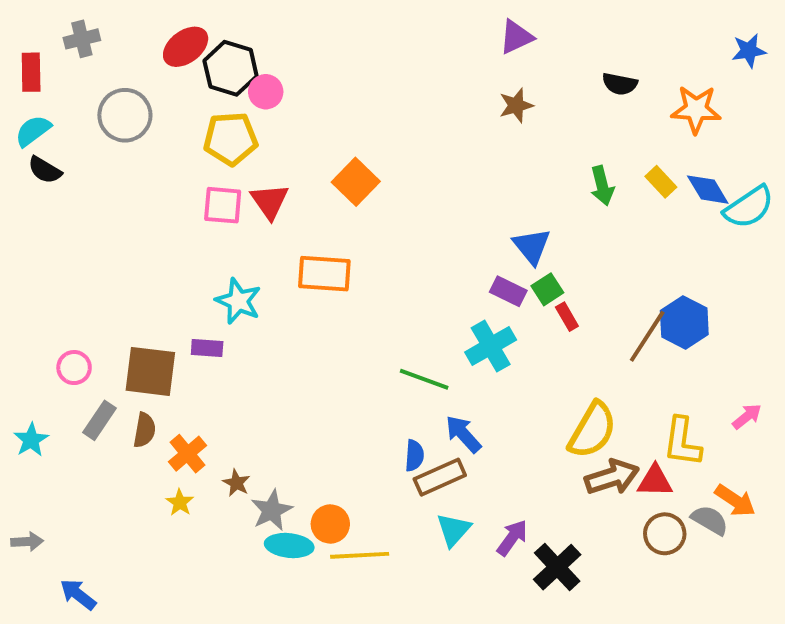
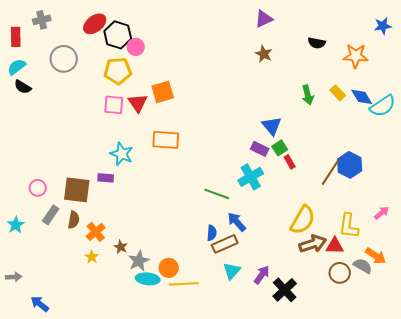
brown star: (516, 105) -> (264, 54), turned -30
orange square: (356, 182) -> (163, 92), moved, turned 30

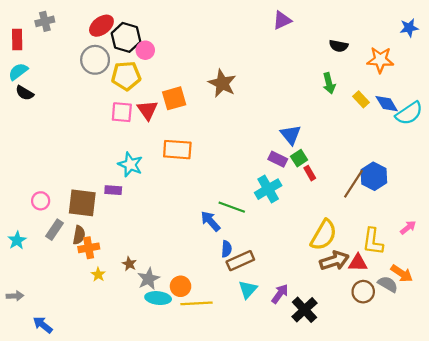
brown star: (264, 54) -> (222, 83), moved, size x1.5
gray circle: (64, 59) -> (95, 60), moved
green arrow: (308, 95) -> (329, 83), moved
blue arrow: (237, 222) -> (210, 221), moved
orange cross: (96, 232) -> (89, 248), moved, turned 30

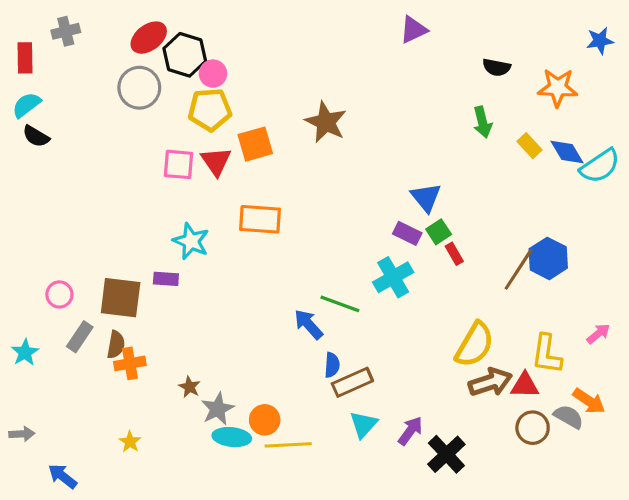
yellow pentagon: (126, 76) -> (210, 110), moved
yellow star: (98, 275) -> (130, 442), moved

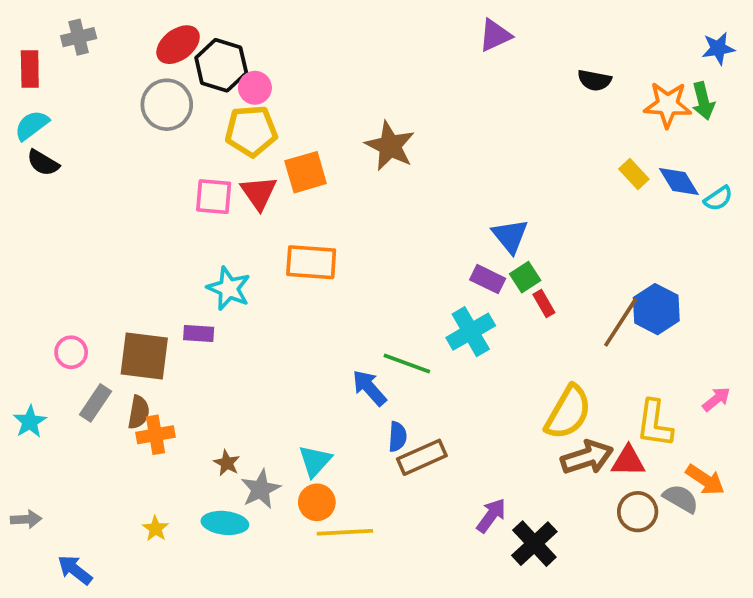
green arrow: (482, 122) -> (703, 101), moved
cyan semicircle: (600, 166) -> (718, 198), size x0.6
cyan triangle: (363, 425) -> (315, 461), moved
cyan ellipse: (232, 437) -> (225, 523), moved

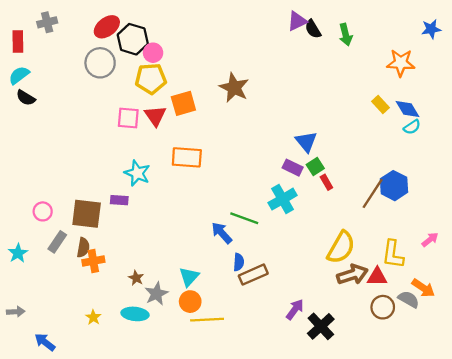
black semicircle: (594, 80) -> (313, 29), moved, turned 48
green arrow: (703, 101) -> (346, 35), moved
cyan semicircle: (718, 198) -> (412, 127), moved

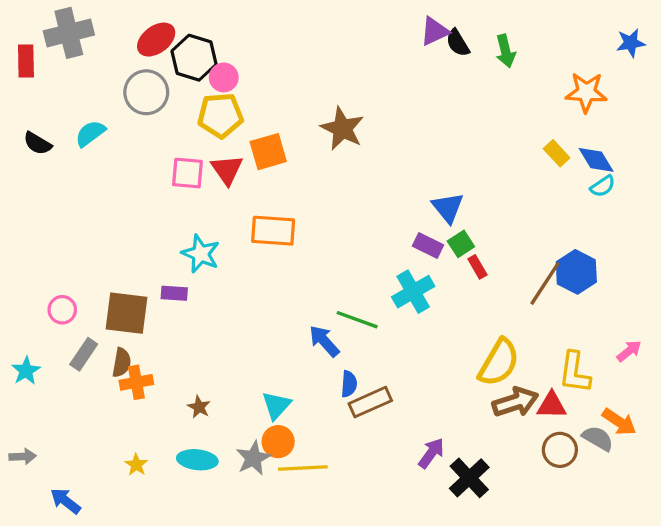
gray cross: (47, 22) -> (69, 33), size x1.6
cyan semicircle: (19, 75) -> (90, 133), moved
gray star: (156, 294) -> (253, 458), moved

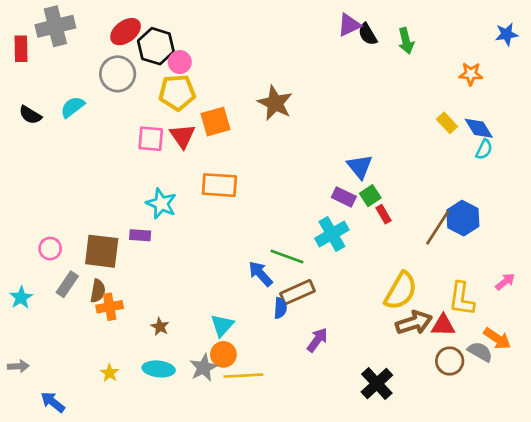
orange star: (586, 92) -> (471, 74), size x0.7
cyan semicircle: (603, 186) -> (484, 149), turned -30
brown rectangle: (370, 402) -> (298, 292), moved
purple arrow: (431, 453) -> (317, 340), moved

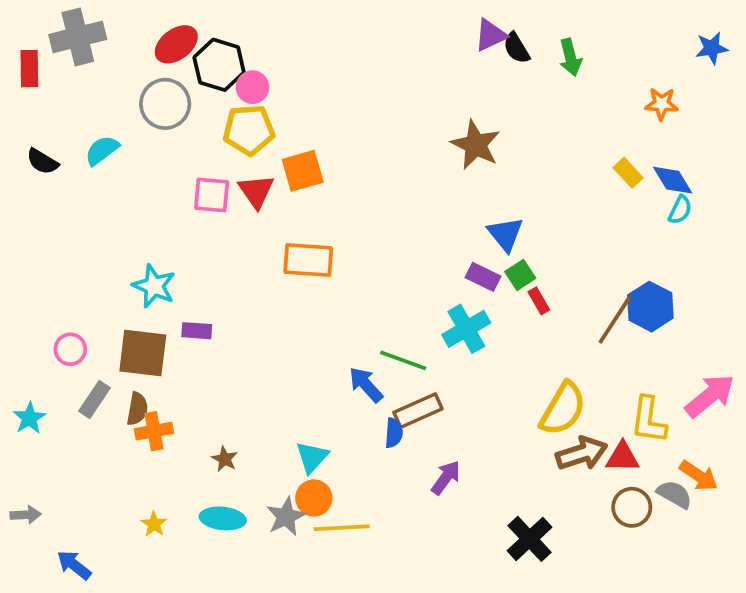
brown star: (275, 103) -> (476, 145), moved
cyan star: (161, 204) -> (154, 286), moved
pink arrow: (505, 282) -> (710, 396), size x1.8

